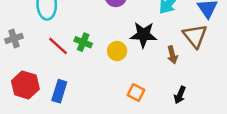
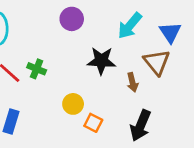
yellow circle: (117, 51) -> (73, 104), moved
black arrow: (180, 95) -> (141, 126), size x1.6

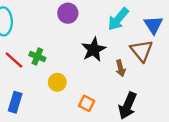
black star: (101, 61) -> (94, 49), turned -30
yellow circle: (73, 104) -> (57, 82), moved

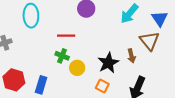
black star: (94, 49) -> (108, 63), moved
green cross: (37, 57) -> (62, 56), moved
red line: (14, 60) -> (66, 36), moved, turned -42

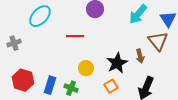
cyan ellipse: (31, 16) -> (40, 16), turned 45
green cross: (62, 56) -> (71, 88), moved
orange square: (102, 86) -> (111, 86), turned 32

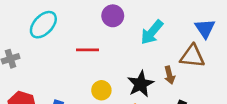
cyan arrow: (138, 14) -> (152, 32), moved
brown triangle: (158, 41) -> (192, 56), turned -45

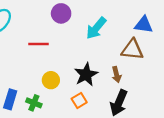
blue triangle: (205, 28) -> (144, 25), turned -48
brown arrow: (170, 75) -> (116, 75), moved

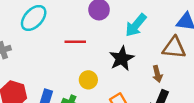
black star: (86, 75) -> (122, 58), moved

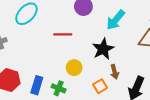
brown arrow: (157, 74) -> (115, 72), moved

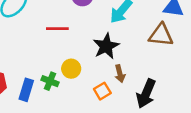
green cross: (59, 88) -> (50, 81), moved

